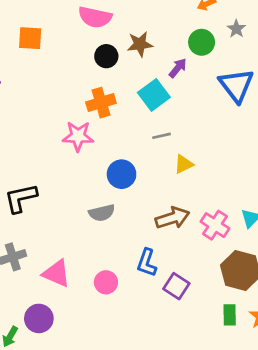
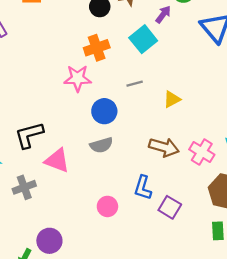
gray line: (161, 136) -> (135, 84), moved
blue circle: (122, 174) -> (104, 111), moved
brown arrow: (172, 218) -> (164, 147), turned 36
pink triangle: (56, 273) -> (57, 161), moved

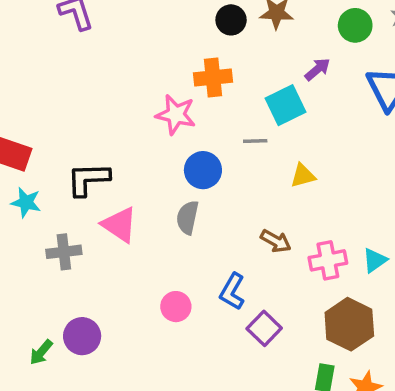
purple arrow: (163, 14) -> (317, 69), moved
cyan square: (143, 39) -> (285, 105), moved
gray semicircle: (101, 145) -> (187, 217), turned 105
brown arrow: (164, 147) -> (276, 241), size x0.7
pink cross: (202, 152) -> (328, 260), turned 35

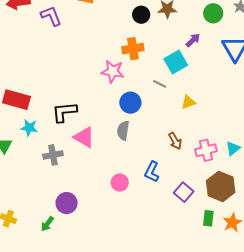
gray line: (255, 141) -> (160, 84), turned 32
brown arrow: (276, 241) -> (175, 141), turned 36
purple square: (264, 328) -> (184, 192), moved
green arrow: (41, 352) -> (47, 224), moved

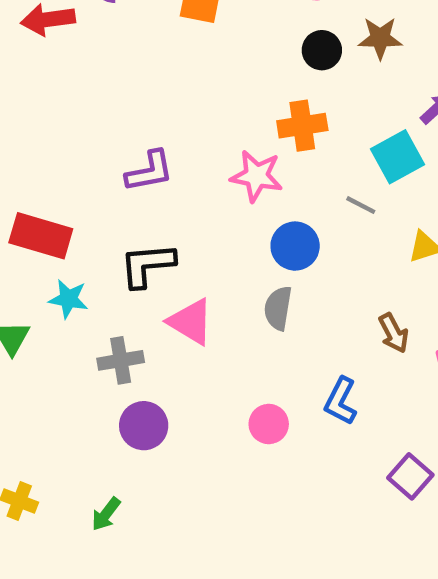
purple L-shape: (51, 16) -> (149, 171), moved, turned 100
purple square: (184, 192) -> (410, 476), moved
purple circle: (67, 203) -> (144, 426), moved

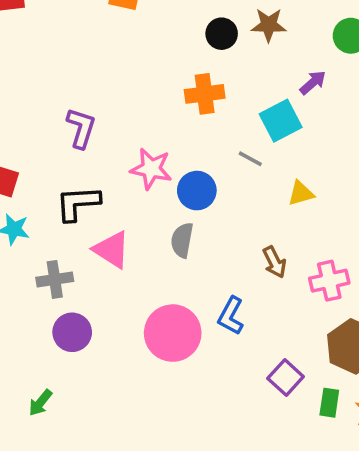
purple L-shape: (149, 171) -> (81, 128), turned -63
pink star: (256, 176) -> (151, 169), moved
pink circle: (269, 424) -> (173, 333), size x1.8

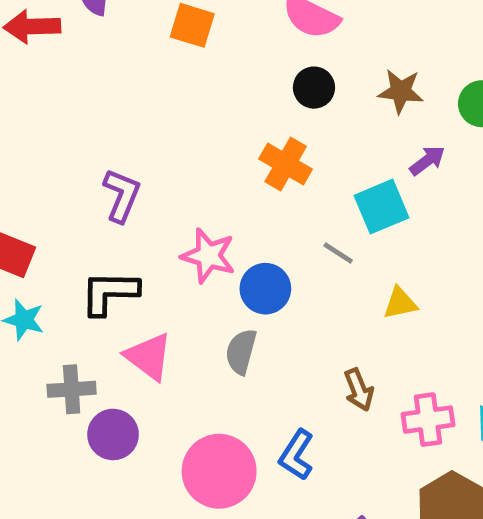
brown star: (269, 25) -> (401, 91), moved
orange cross: (205, 94) -> (286, 164), turned 33
purple circle: (72, 332) -> (113, 434), moved

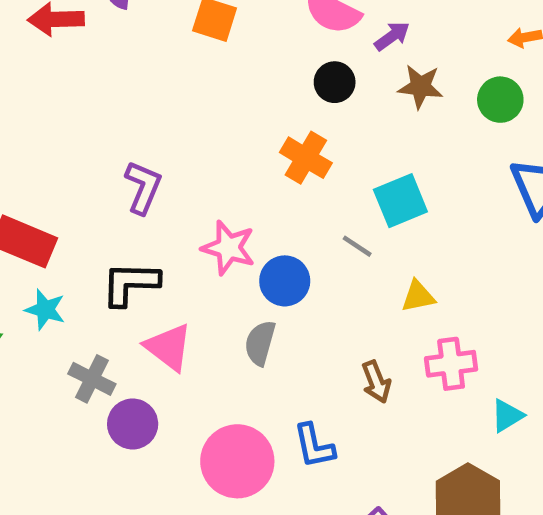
purple arrow: (427, 161) -> (392, 36), moved
gray cross: (72, 389) -> (92, 379), turned 30
pink cross: (428, 420) -> (451, 364), moved
blue L-shape: (296, 455) -> (314, 446), turned -45

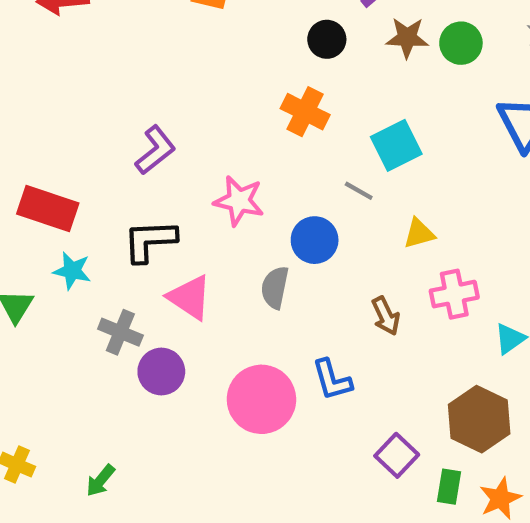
green circle: (500, 100) -> (461, 43), moved
purple L-shape: (143, 187) -> (155, 150), turned 33
blue circle: (285, 281) -> (315, 240), moved

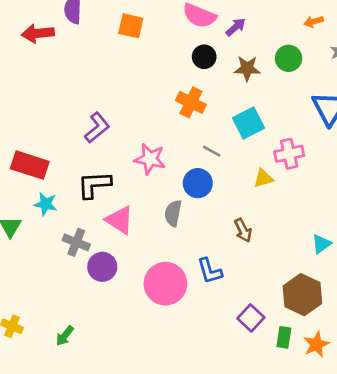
brown star: (407, 38) -> (247, 68), moved
gray line: (359, 191) -> (212, 151), moved
pink cross: (454, 294) -> (289, 154), moved

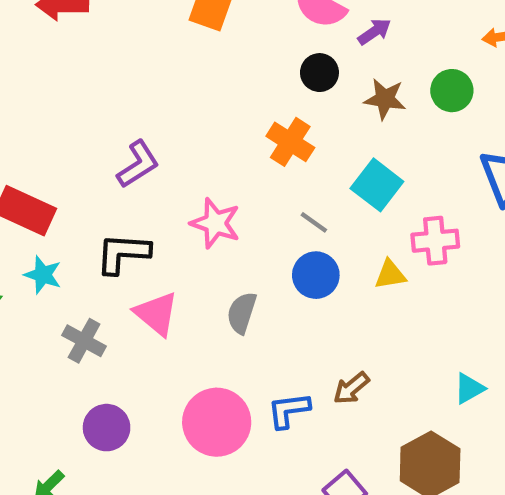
cyan square: (248, 123) -> (377, 185), turned -32
blue circle: (198, 183) -> (316, 275), moved
brown arrow: (243, 230) -> (351, 388), moved, turned 70
purple circle: (102, 267) -> (107, 428), moved
blue L-shape: (210, 271) -> (289, 410), turned 92

